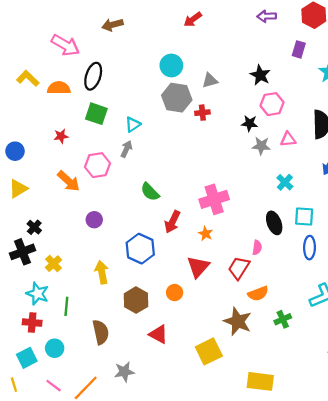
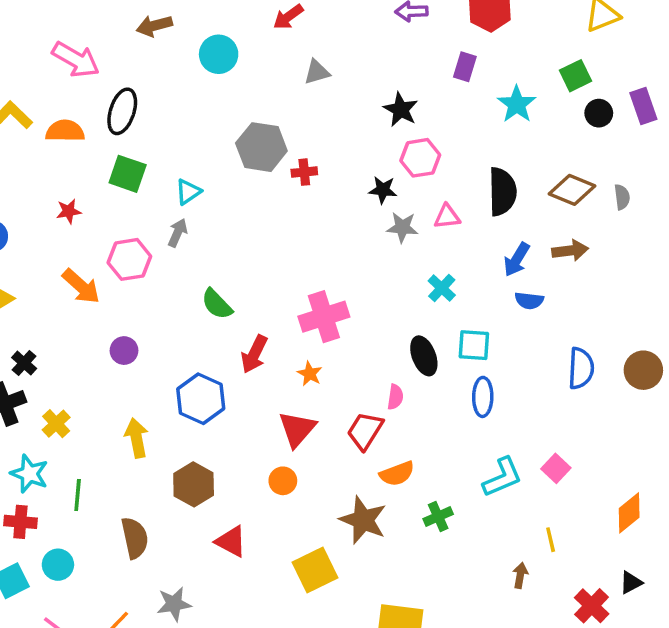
cyan circle: (171, 65) -> (219, 54), moved
gray triangle: (210, 80) -> (317, 72), moved
orange circle: (175, 293) -> (283, 481), moved

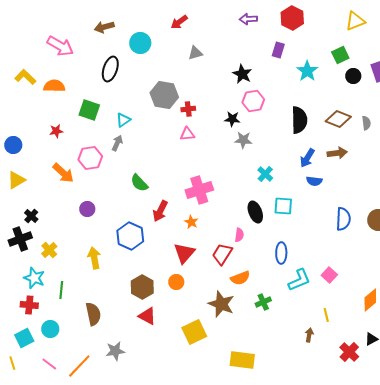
black ellipse: (122, 111) -> (110, 69), moved
pink triangle: (447, 217) -> (187, 134), moved
blue ellipse: (483, 397) -> (281, 253), moved
brown hexagon: (194, 484) -> (142, 287), moved

